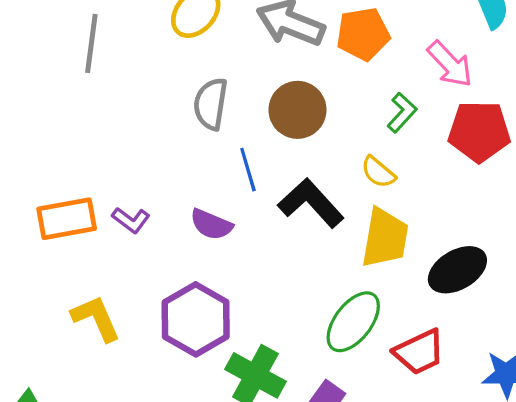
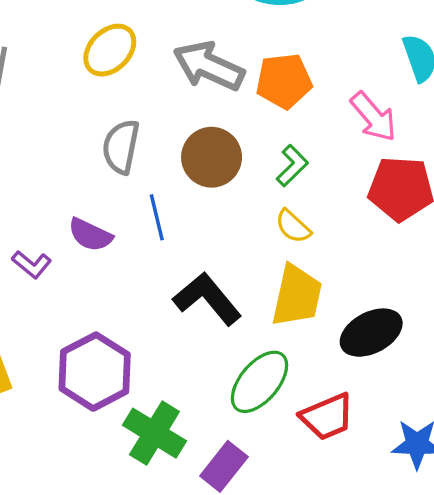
green L-shape: (402, 113) -> (292, 166), moved
black L-shape: (311, 203) -> (207, 299), moved
purple semicircle: (211, 224) -> (90, 235), moved

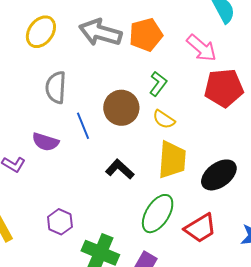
brown circle: (212, 157) -> (121, 108), moved
black L-shape: (207, 299) -> (120, 169), size x0.7
purple hexagon: (95, 372) -> (60, 222), size x0.6

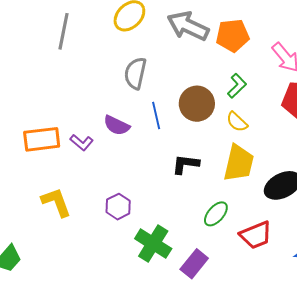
black L-shape: (120, 169) -> (186, 164), turned -44
green ellipse: (158, 214) -> (216, 214), size x0.7

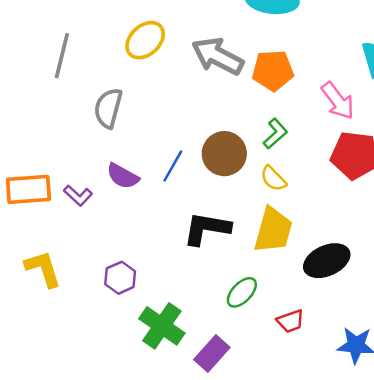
gray semicircle: (135, 73) -> (108, 108), moved
blue line: (156, 115) -> (173, 166), turned 40
black L-shape: (186, 164) -> (207, 229), size x1.4
red trapezoid: (256, 235) -> (291, 321), size x0.7

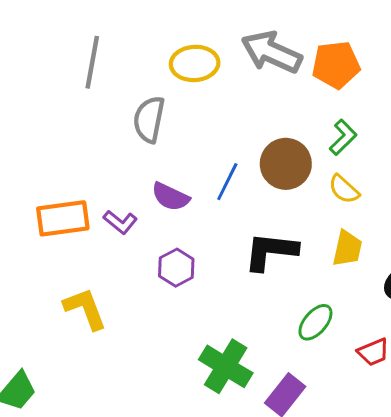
yellow ellipse: (145, 40) -> (195, 63), moved, turned 42
yellow trapezoid: (273, 230) -> (347, 249), size x0.7
purple hexagon: (120, 278) -> (176, 268), moved

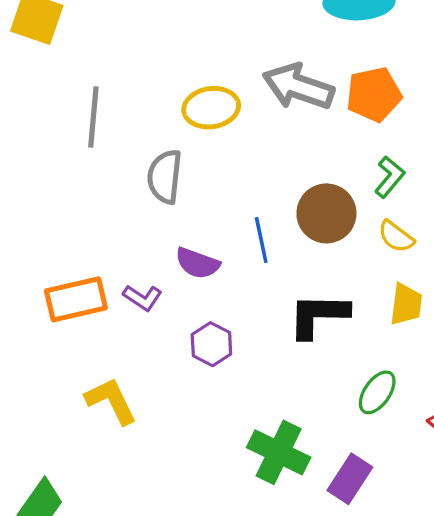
blue line: (227, 182) -> (261, 240), turned -33

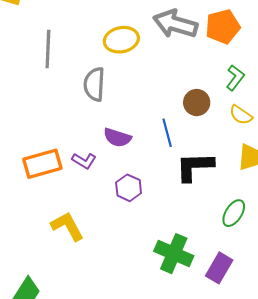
brown circle: (326, 213) -> (197, 103), size x0.7
blue line: (261, 240) -> (167, 133), moved

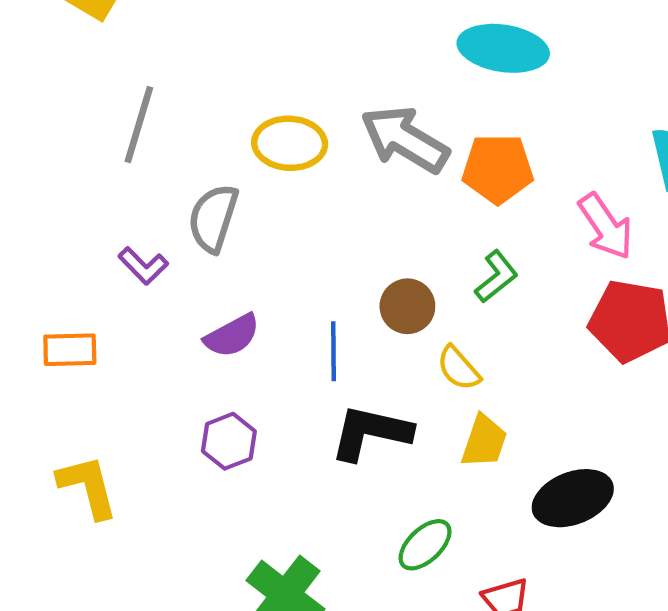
yellow semicircle: (241, 115) -> (459, 368), moved
purple semicircle: (117, 138) -> (232, 336), turned -60
purple L-shape: (84, 161) -> (143, 266), moved
orange rectangle: (42, 164) -> (70, 350), size x0.7

